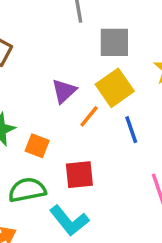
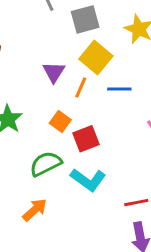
blue line: (131, 130) -> (119, 89), turned -55
orange square: (37, 146) -> (60, 121), moved, turned 30

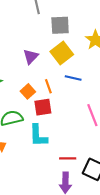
orange line: (81, 88) -> (48, 86), moved, turned -56
cyan L-shape: (88, 180) -> (38, 136), turned 40

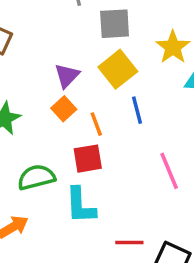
blue line: (73, 78) -> (137, 110), turned 63
orange square: (28, 91) -> (64, 109), moved

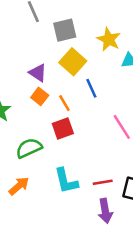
purple triangle: (67, 76) -> (38, 73), turned -30
cyan L-shape: (80, 205) -> (66, 181), moved

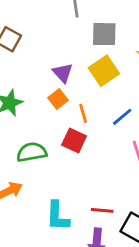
blue line: (91, 88) -> (122, 117), moved, turned 60
red square: (63, 128) -> (74, 140), turned 30
cyan L-shape: (66, 181) -> (58, 216), moved

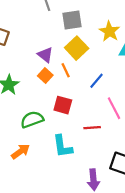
orange line: (83, 113) -> (66, 70), moved
red line: (102, 210) -> (92, 128), moved
cyan L-shape: (58, 216) -> (63, 146), moved

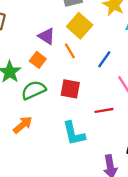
orange square: (45, 75) -> (38, 60), moved
green semicircle: (32, 120) -> (34, 90), moved
orange arrow: (20, 151) -> (23, 125), moved

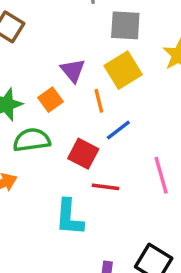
blue line: (104, 59) -> (118, 130), moved
red line: (104, 110) -> (105, 187), moved

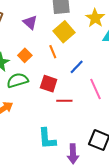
purple triangle: (73, 70) -> (30, 22), moved
blue line: (118, 130) -> (77, 67), moved
cyan L-shape: (69, 217) -> (47, 139), moved

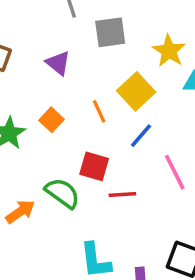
yellow square: (64, 32) -> (136, 91), moved
green semicircle: (18, 80) -> (62, 193), moved, turned 55

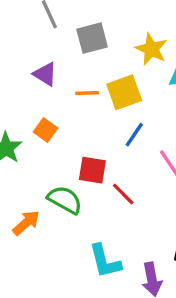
yellow square: (136, 91) -> (124, 92), turned 30
orange line: (99, 111) -> (87, 93), moved, turned -60
red line: (122, 195) -> (123, 194), turned 56

